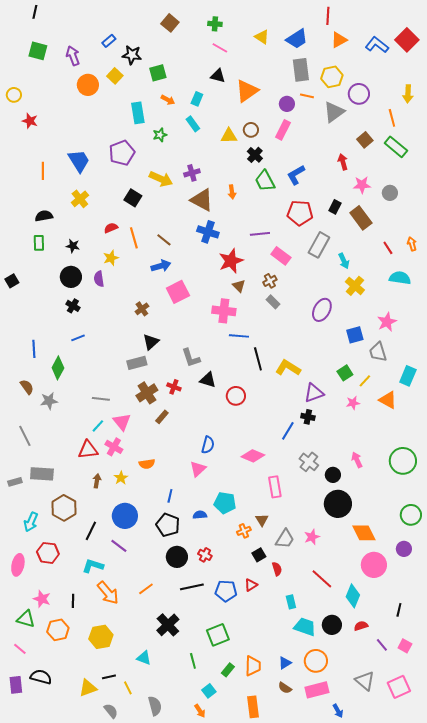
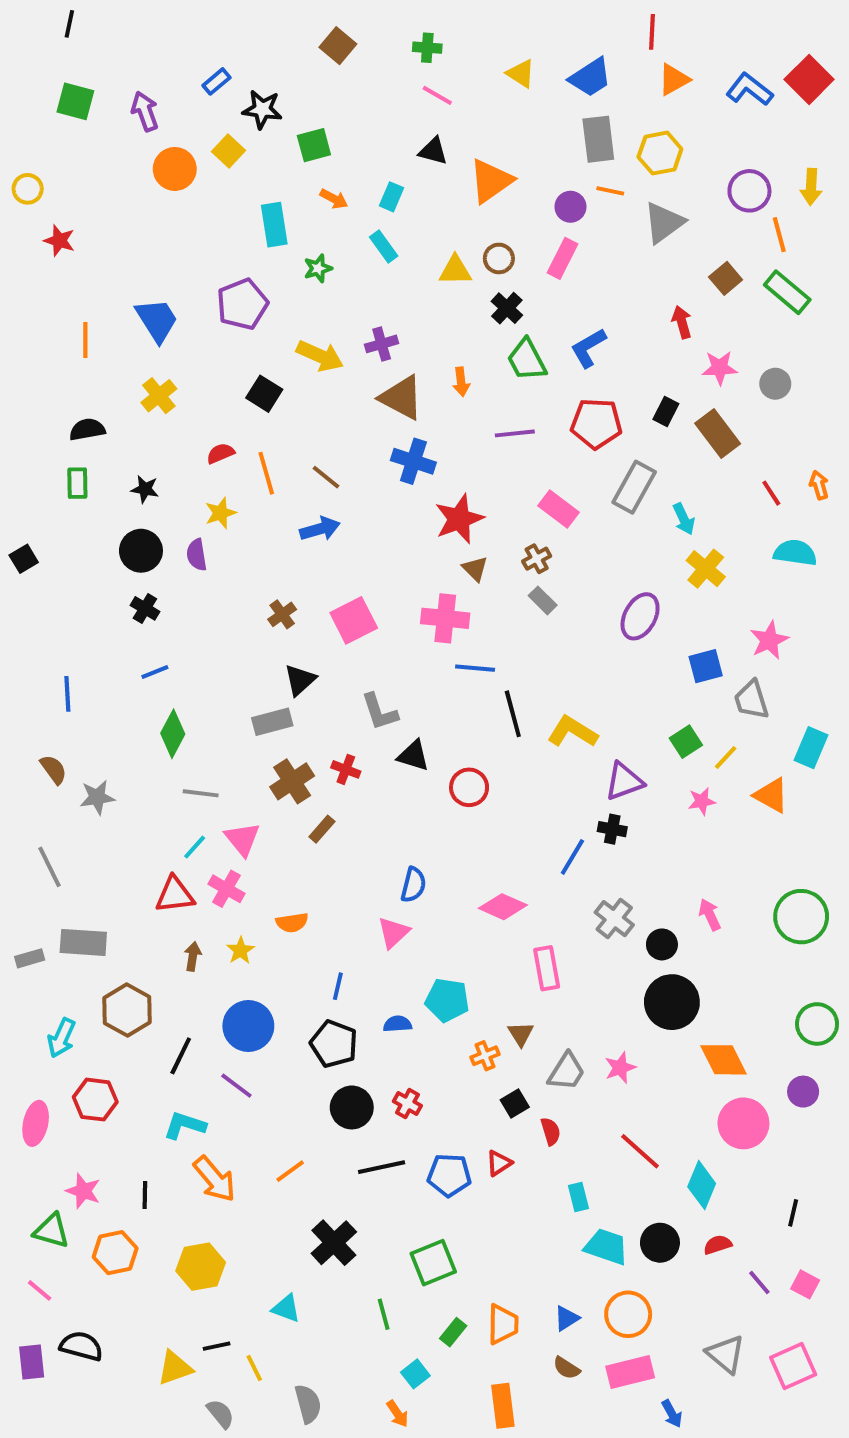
purple circle: (359, 94) -> (749, 191), moved
purple line: (260, 234) -> (515, 433), moved
pink square: (178, 292) -> (354, 620), moved
green diamond: (58, 368) -> (173, 734), moved

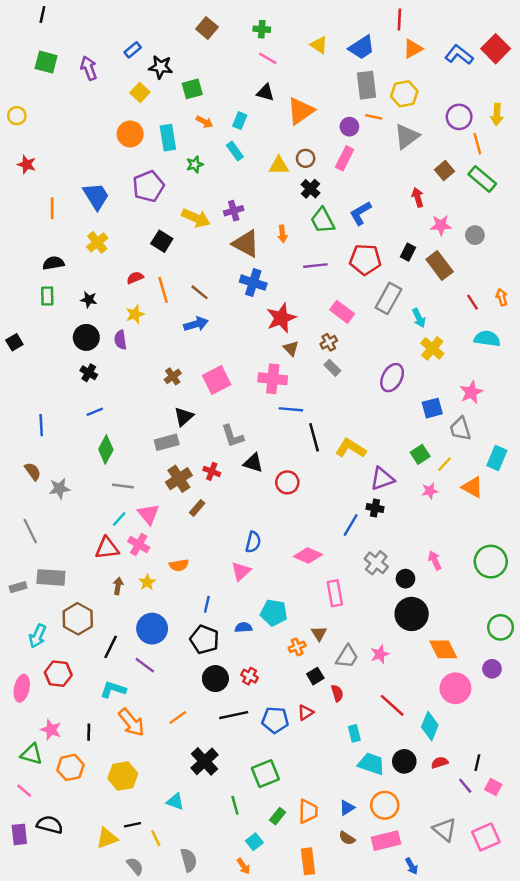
orange circle: (175, 169) -> (130, 134), moved
red star: (59, 241) -> (27, 164), moved
black line: (793, 1213) -> (477, 763), moved

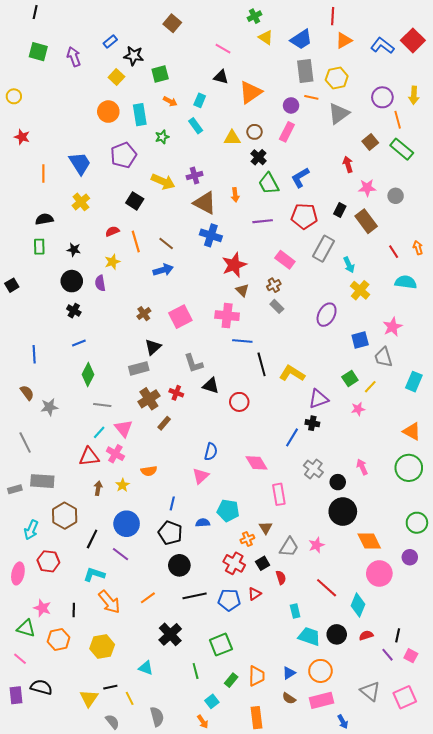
green cross: (262, 29) -> (254, 16), moved, turned -32
orange triangle: (472, 487) -> (412, 431), moved
pink diamond: (308, 555) -> (257, 463), turned 35
red cross: (250, 676) -> (234, 563), moved, size x1.5
yellow triangle: (107, 838) -> (89, 698), turned -36

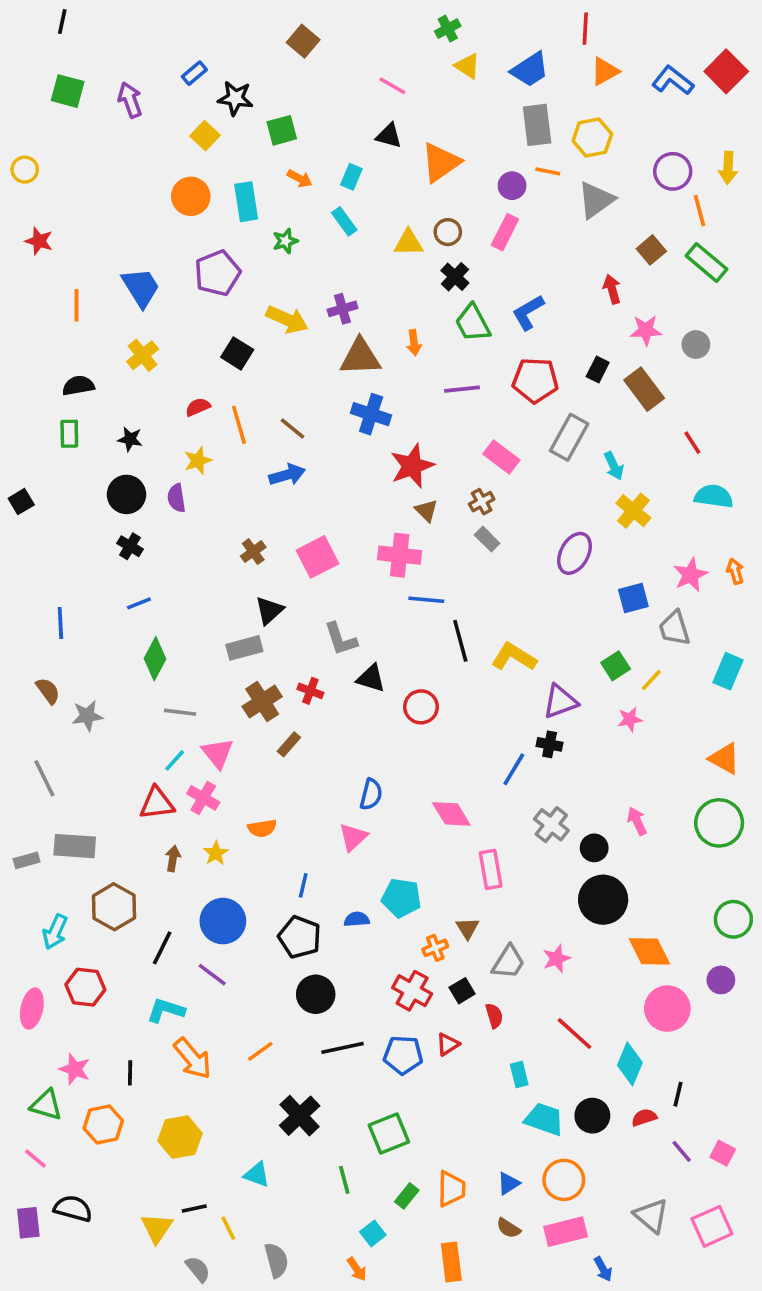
brown triangle: (205, 203) -> (360, 357), turned -30
orange arrow: (418, 248) -> (735, 571), moved
black line: (398, 635) -> (678, 1094), moved

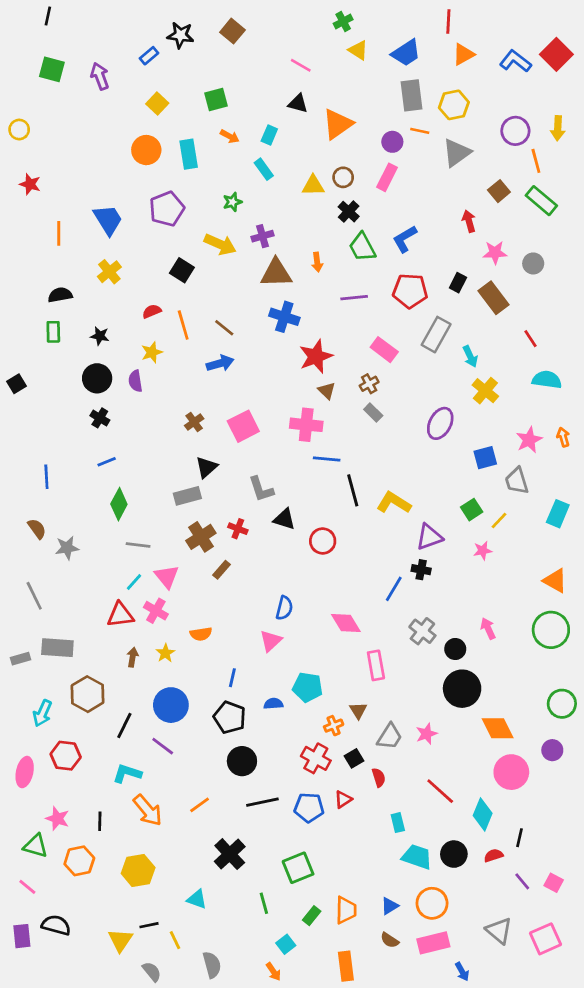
black star: (235, 98) -> (180, 35), moved
green star: (285, 241) -> (232, 202), moved

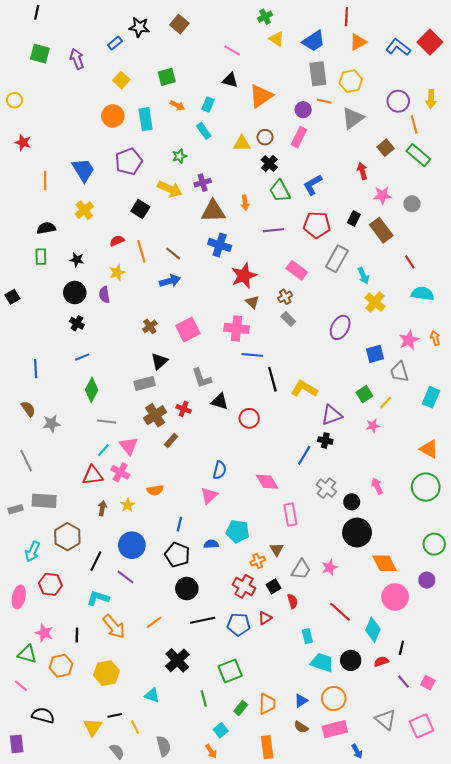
purple rectangle: (22, 936) -> (17, 744), moved

